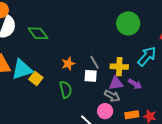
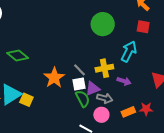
orange star: (68, 64) -> (54, 78), size x1.5
purple triangle: (116, 83) -> (93, 89), moved
green semicircle: (66, 90) -> (83, 99), moved

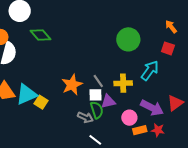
green diamond: (18, 55) -> (40, 35), moved
purple arrow: (124, 81) -> (152, 108), moved, size x1.6
gray arrow: (105, 98) -> (85, 117), moved
pink circle: (101, 115) -> (129, 118), moved

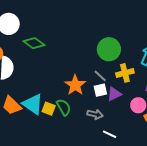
green circle: (128, 39) -> (109, 49), moved
cyan triangle: (26, 94) -> (33, 104), turned -50
green semicircle: (97, 110) -> (64, 107), moved

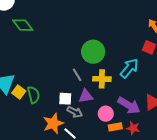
orange star: (75, 85) -> (53, 123), moved
white square: (100, 90) -> (65, 99), moved
gray arrow: (95, 114) -> (75, 112), moved

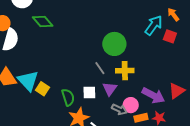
cyan arrow: (129, 68) -> (154, 25), moved
green semicircle: (33, 95) -> (68, 97), moved
purple triangle: (86, 96) -> (110, 89), turned -42
gray arrow: (75, 112) -> (119, 109), moved

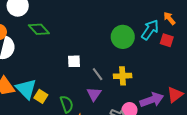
green circle: (114, 44) -> (123, 37), moved
purple triangle: (110, 89) -> (94, 94), moved
white square: (89, 93) -> (74, 61), moved
purple arrow: (153, 95) -> (152, 100), turned -45

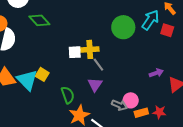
yellow cross: (123, 76) -> (90, 49), moved
yellow square: (41, 96) -> (42, 74), moved
purple arrow: (152, 100) -> (156, 73), moved, size x0.6

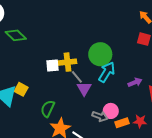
cyan arrow: (150, 20) -> (107, 72), moved
green circle: (123, 27) -> (100, 54), moved
purple triangle: (95, 85) -> (84, 89), moved
green semicircle: (68, 95) -> (48, 109), turned -132

